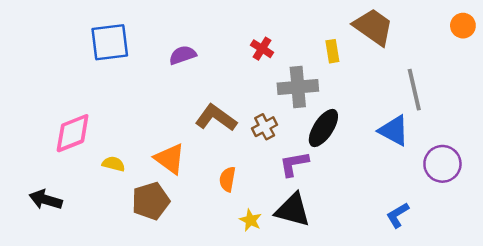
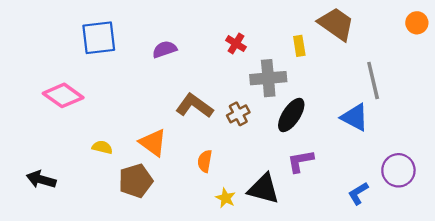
pink diamond: (73, 133) -> (63, 95), moved, turned 57
purple L-shape: (294, 164) -> (300, 161), moved
purple circle: (442, 164) -> (398, 170), moved

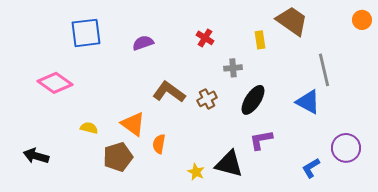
gray cross: (268, 78) -> (233, 68), size x0.6
orange semicircle: (205, 161) -> (159, 144), moved

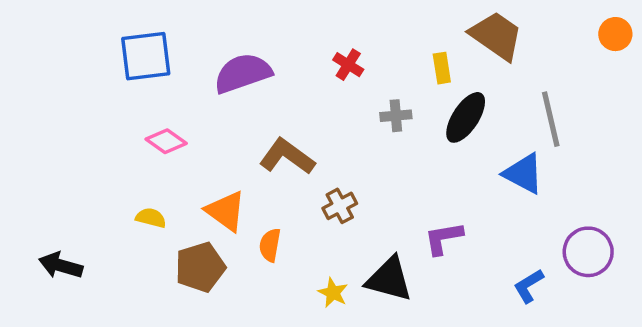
purple semicircle: (143, 43) -> (243, 73), size x1.6
pink diamond: (55, 83) -> (166, 141), moved, size x0.7
brown cross: (207, 99) -> (340, 206), moved
black ellipse: (253, 100) -> (466, 117), moved

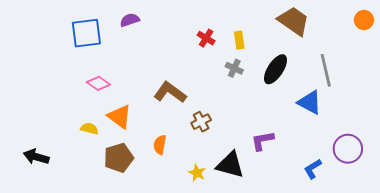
yellow rectangle: (442, 68) -> (239, 40), moved
purple semicircle: (243, 73) -> (130, 20), moved, size x0.6
gray cross: (396, 116) -> (234, 68), turned 30
orange triangle: (226, 211) -> (120, 117), moved

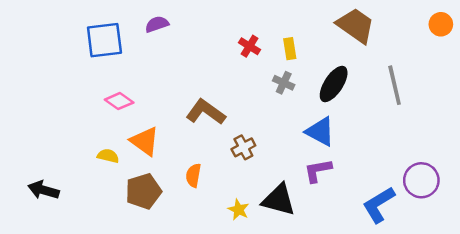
blue triangle: (310, 102) -> (320, 132), moved
blue L-shape: (313, 169) -> (379, 205), size x1.5

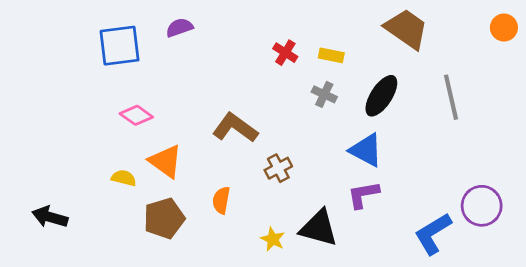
yellow rectangle: (290, 49) -> (331, 55), turned -70

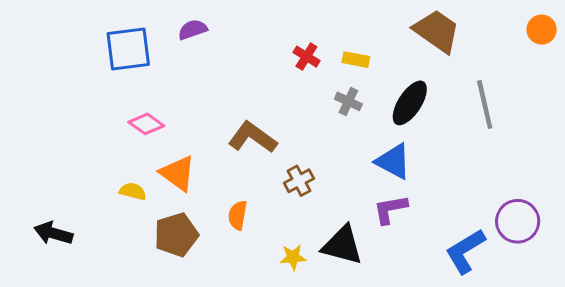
yellow star: (273, 239) -> (293, 257), turned -30

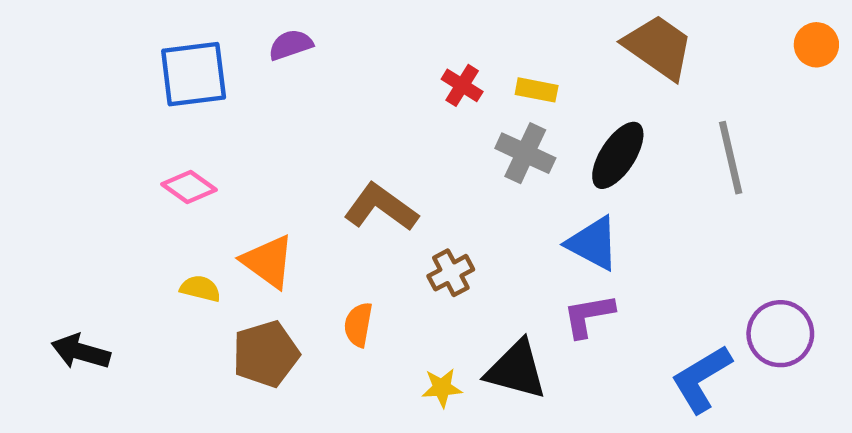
gray cross: (348, 101) -> (525, 153), size x1.4
pink diamond: (146, 124) -> (189, 187), moved

